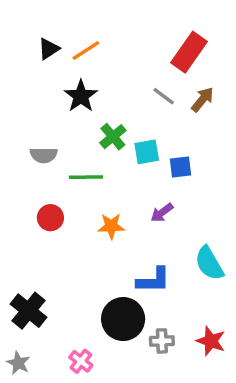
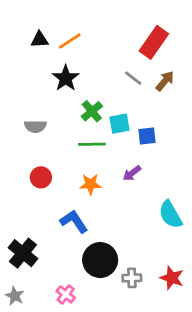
black triangle: (49, 49) -> (40, 40), turned 30
green line: (86, 177) -> (92, 144), moved
blue L-shape: (153, 280) -> (74, 221), moved, turned -124

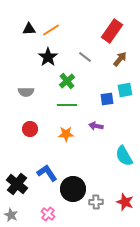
gray line: (133, 78) -> (85, 57), moved
cyan square: (119, 124) -> (125, 90), moved
purple arrow: (132, 173) -> (96, 126), turned 48
blue L-shape: (74, 221) -> (47, 173), moved

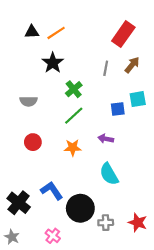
gray line: (85, 57) -> (106, 68), moved, turned 64
green line: (67, 105) -> (74, 116), turned -42
cyan semicircle: (124, 156) -> (109, 174), moved

